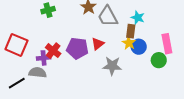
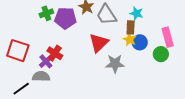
red triangle: (98, 44) -> (99, 43), size x1.5
purple pentagon: (77, 48) -> (65, 18), moved
purple cross: (44, 58) -> (46, 61), turned -32

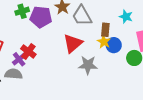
cyan star: (136, 13) -> (126, 17), moved

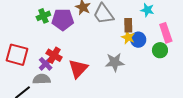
red triangle: (73, 43) -> (78, 69), moved

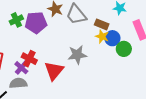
brown rectangle: (128, 25) -> (102, 24), turned -64
green circle: (160, 50) -> (124, 49), moved
gray star: (115, 62) -> (77, 55), moved

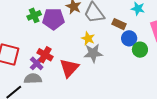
yellow star: (102, 36) -> (88, 38), moved

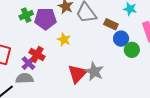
yellow star: (88, 38) -> (64, 40), moved
gray star: (93, 53) -> (94, 72), moved, turned 30
red triangle: (69, 68) -> (77, 74), moved

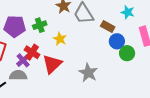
green cross: (26, 15) -> (40, 25), moved
purple pentagon: (45, 19) -> (15, 26), moved
red triangle: (77, 74) -> (52, 64), moved

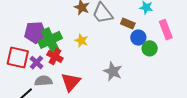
green cross: (40, 25) -> (50, 40), moved, size x1.6
purple cross: (23, 60) -> (36, 62), moved
red triangle: (52, 64) -> (71, 82), moved

